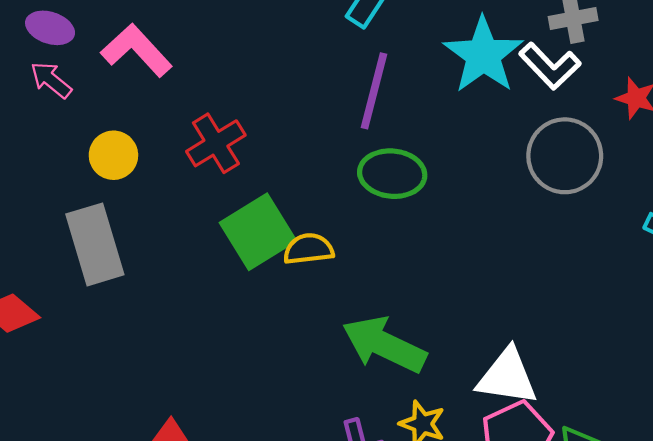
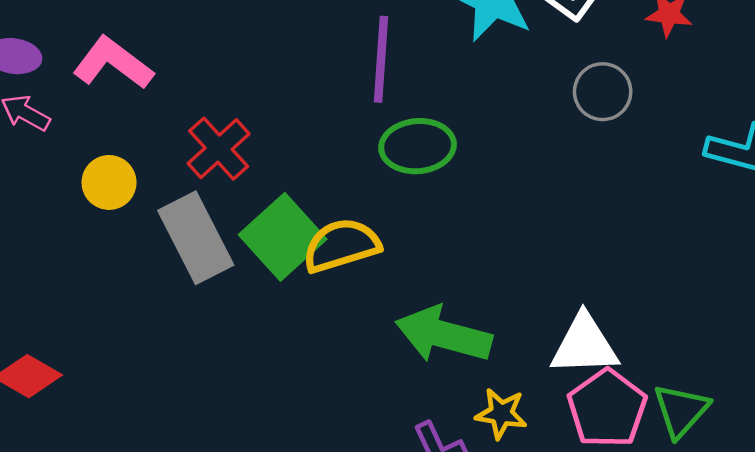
gray circle: (565, 156) -> (603, 92), size x0.7
gray rectangle: (95, 244) -> (196, 238), moved
yellow semicircle: (309, 249) -> (341, 245), size x1.4

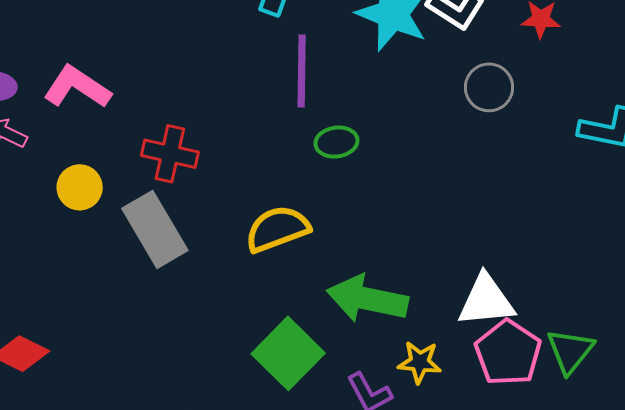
green ellipse: (418, 146) -> (336, 142), size x0.7
red cross: (219, 149) -> (170, 154), turned -32
green square: (283, 237) -> (288, 353), moved

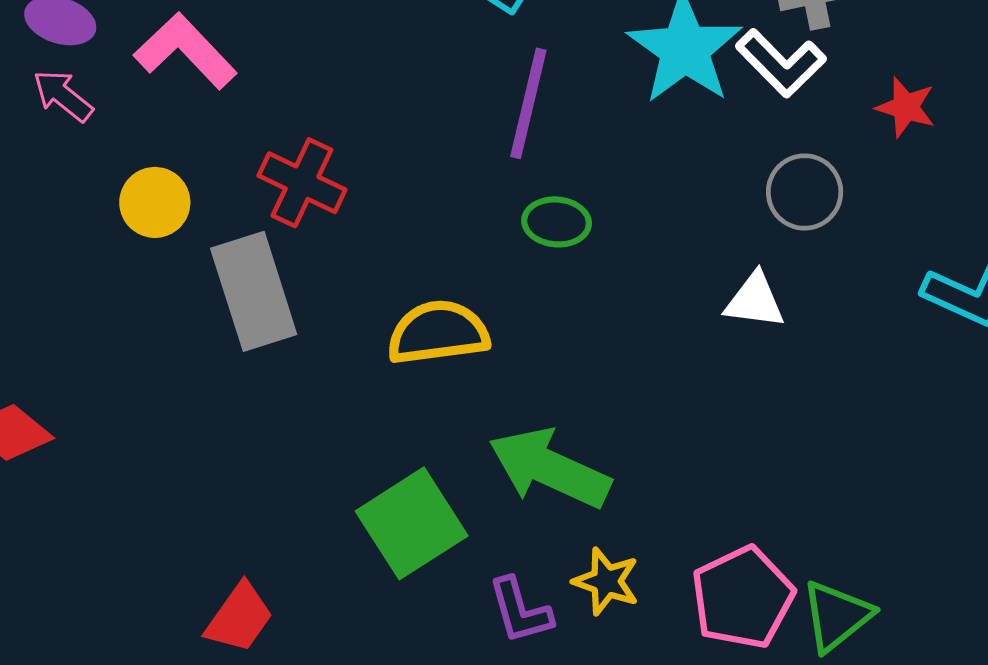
white triangle: (486, 301) -> (755, 301), moved, size x0.7

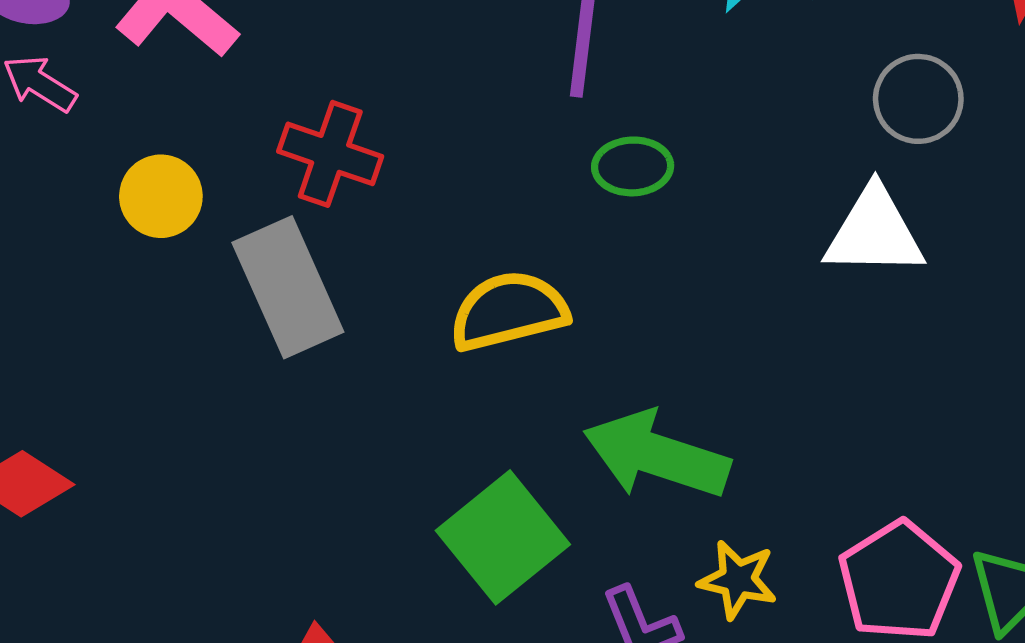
white triangle: (755, 301) -> (874, 232), size x1.4

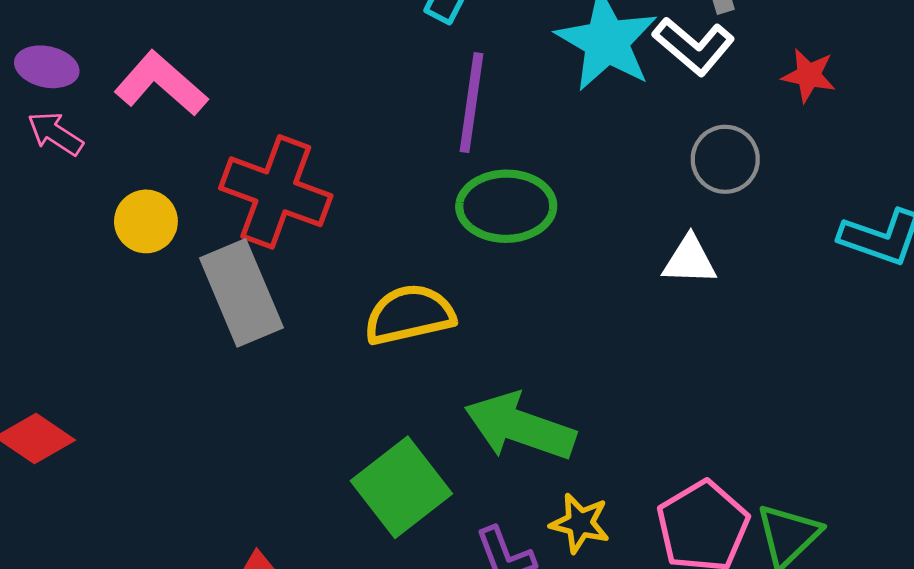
red cross: (330, 154) -> (276, 192), size x1.4
green ellipse: (633, 166) -> (506, 206), size x1.6
white triangle: (874, 232) -> (690, 260), size x0.7

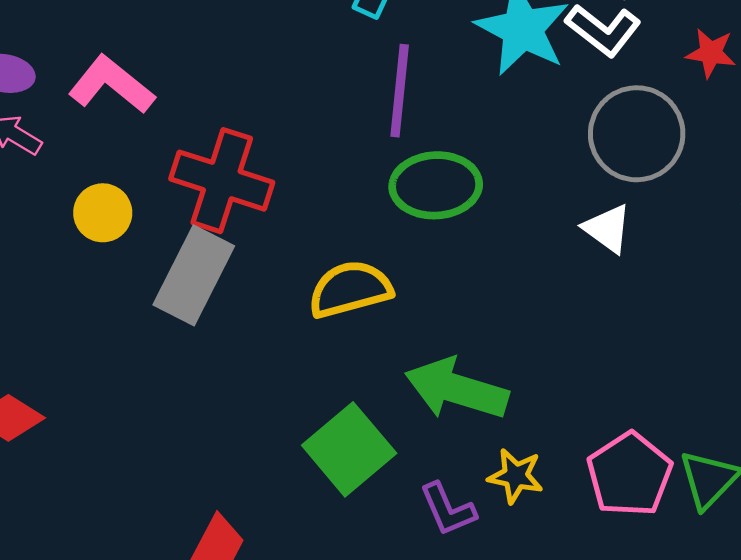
gray circle: (725, 159) -> (637, 134), size x1.5
white triangle: (690, 260) -> (607, 229), turned 36
gray rectangle: (241, 293) -> (194, 275), turned 52

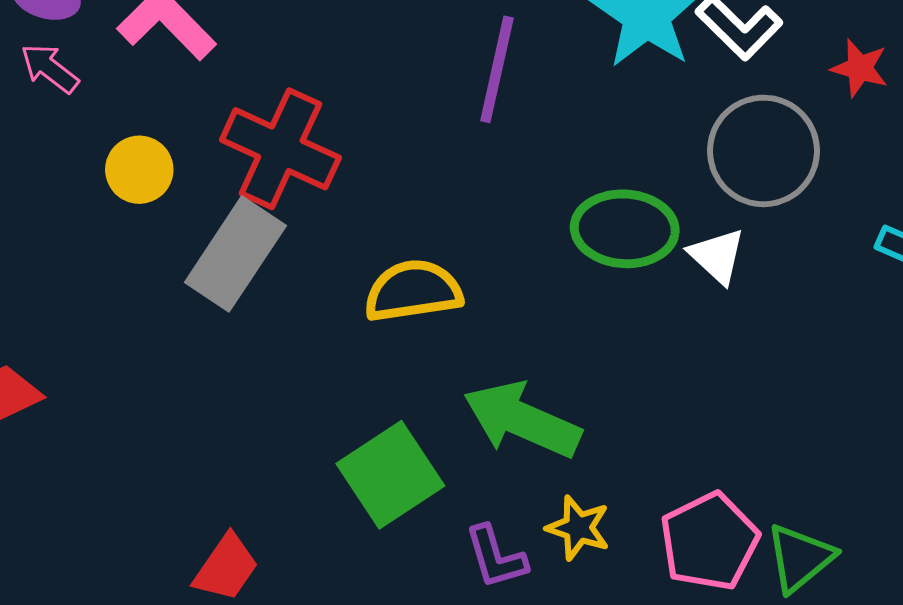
green ellipse: (436, 185) -> (625, 229), moved

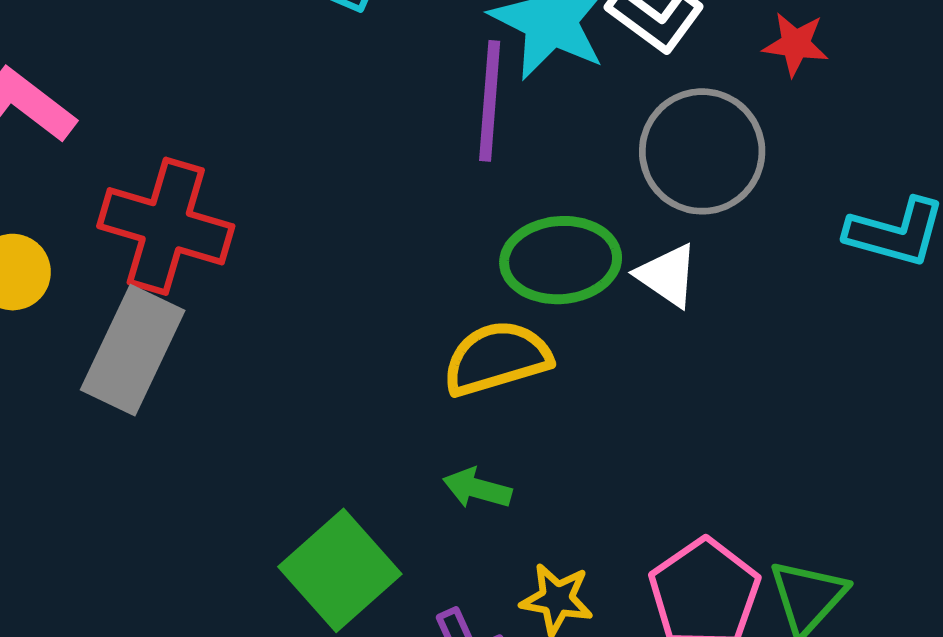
purple line: (497, 69) -> (490, 101), moved
yellow semicircle: (413, 291) -> (497, 358), moved
green arrow: (522, 420) -> (477, 488), size x0.5

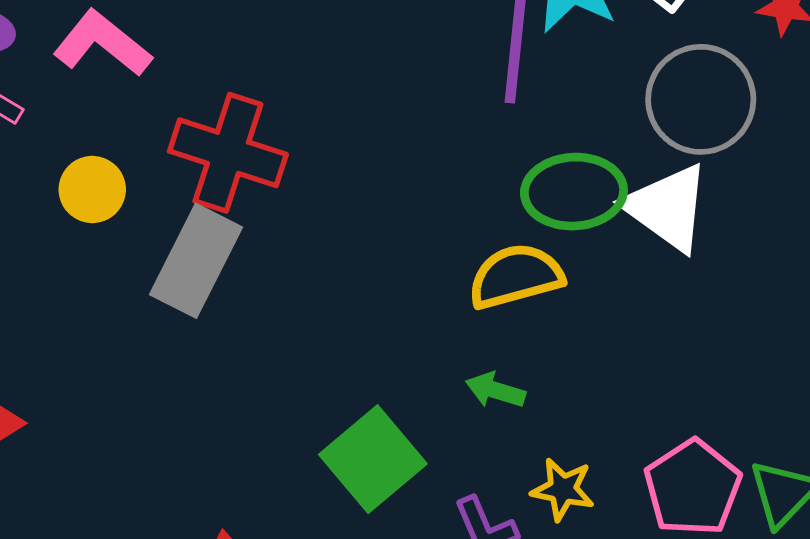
white triangle: (667, 275) -> (667, 207), size x1.6

